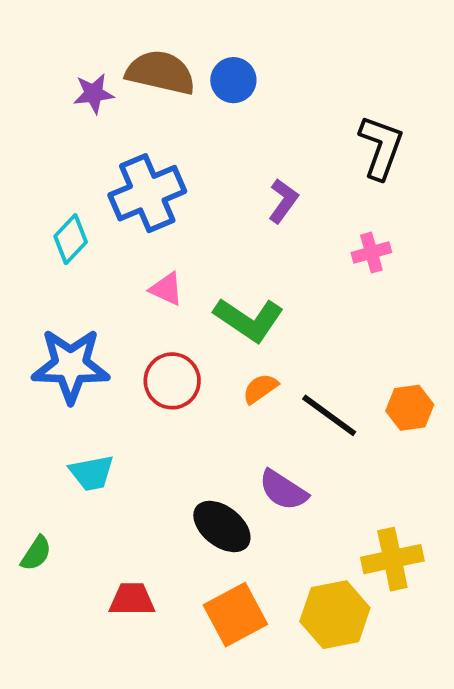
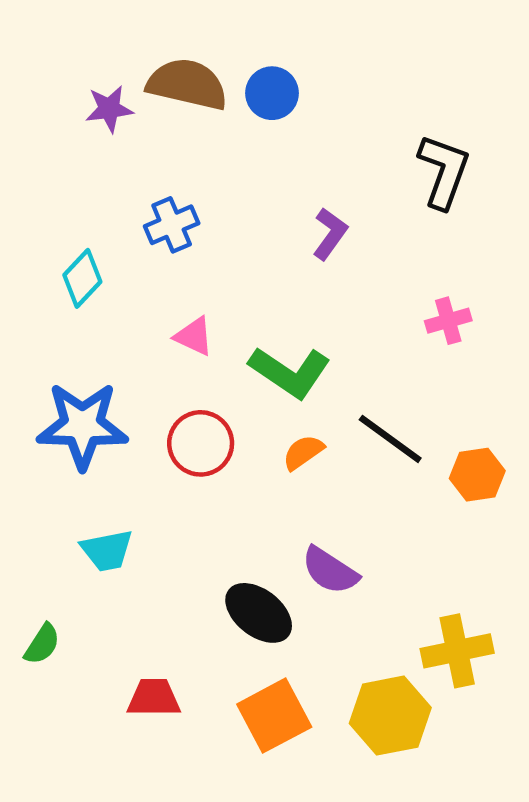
blue cross: (147, 193) -> (172, 225), size x0.6
pink cross: (371, 253) -> (448, 321), moved
black line: (329, 415) -> (390, 439), moved

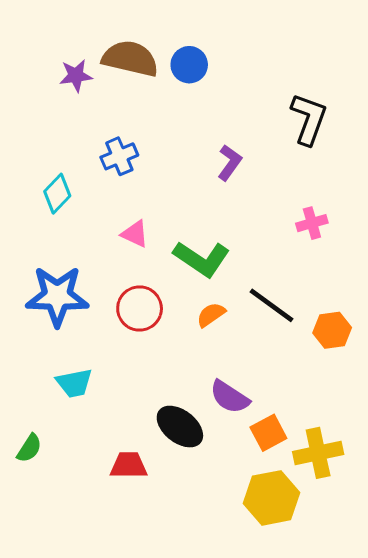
red trapezoid: (154, 698) -> (129, 465), moved
orange square: (274, 716) -> (268, 433), moved, size x0.7

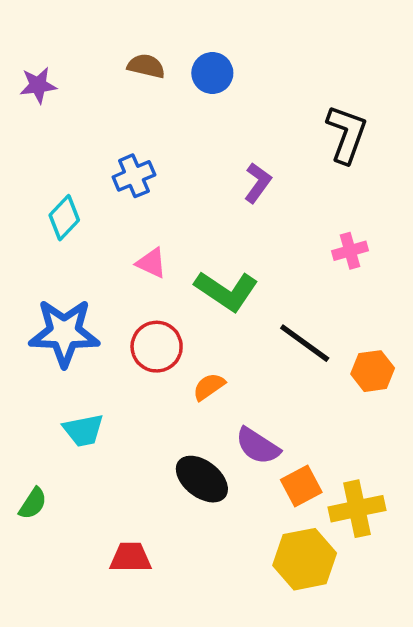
brown semicircle: (130, 59) -> (146, 66), size x0.6
purple star: (76, 76) -> (38, 85), moved
orange semicircle: (211, 315) -> (209, 387), moved
red trapezoid: (129, 465) -> (130, 557), moved

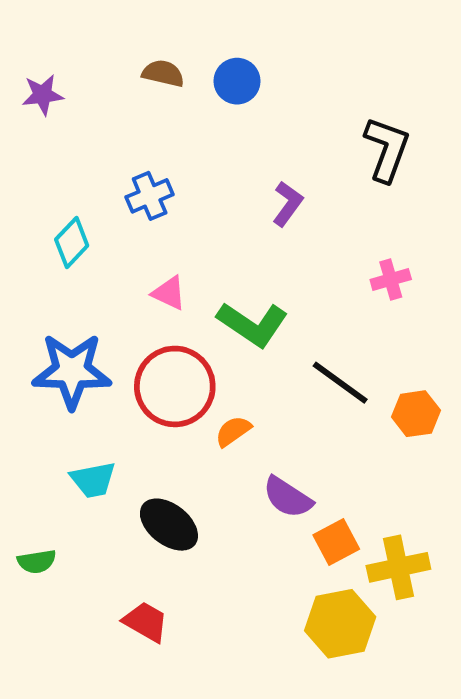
red circle: (157, 347) -> (175, 386), size x1.4
black ellipse: (202, 479) -> (169, 525), moved
green semicircle: (33, 503) -> (37, 561), turned 48
red trapezoid: (130, 557) -> (146, 622), turned 30

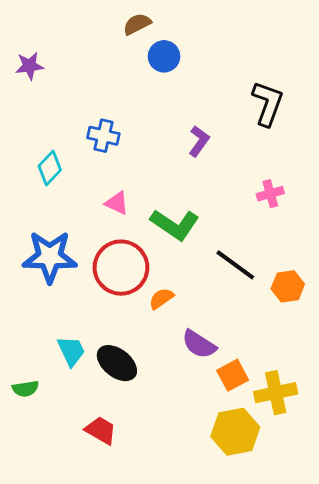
brown semicircle: (163, 73) -> (137, 24), moved, turned -40
blue cross: (150, 196) -> (103, 136), turned 36
cyan trapezoid: (93, 480) -> (71, 351), moved, turned -104

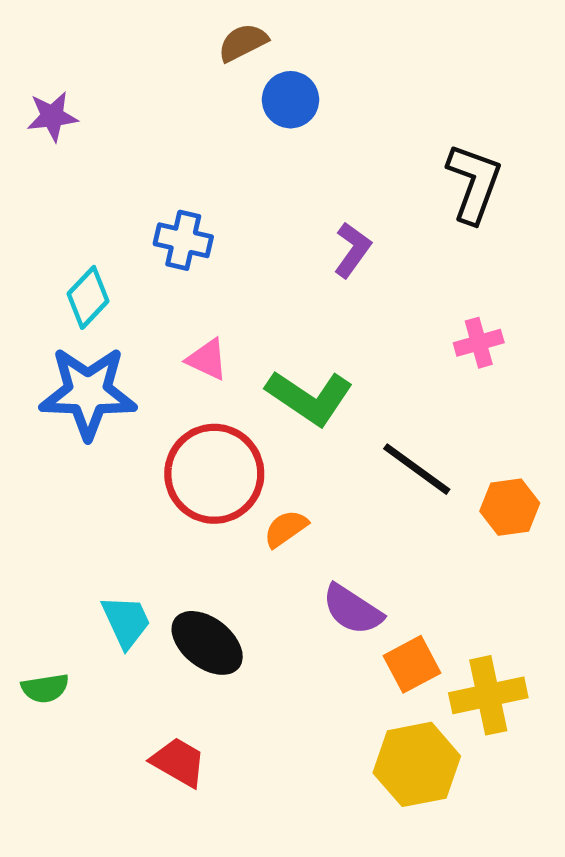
blue star: (50, 257) -> (88, 393), moved

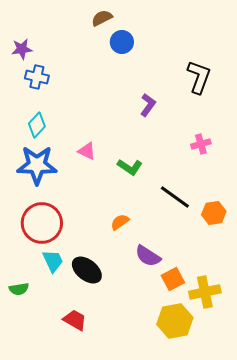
blue cross: (183, 240) -> (37, 77), moved
green L-shape: (310, 398) -> (130, 167), size x0.7
red circle: (214, 474) -> (42, 223), moved

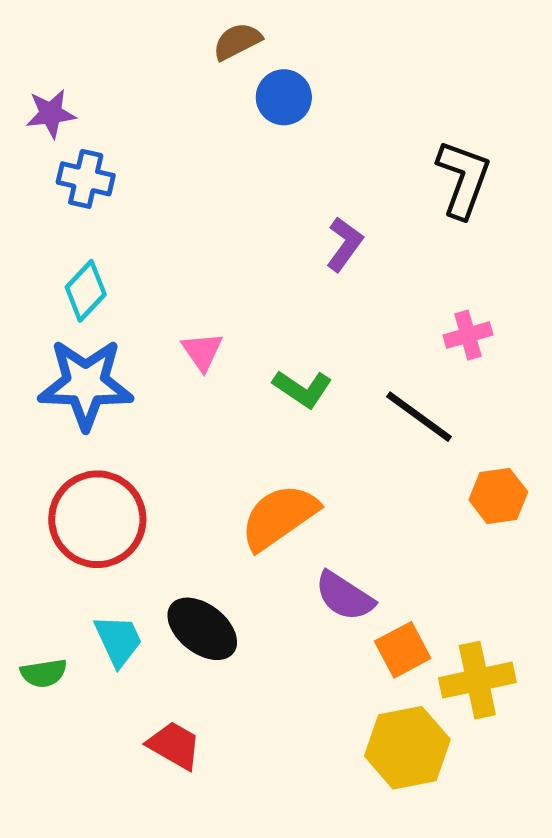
pink triangle: (87, 151) -> (202, 351), turned 30
black line: (175, 197) -> (419, 417), moved
orange semicircle: (120, 222) -> (279, 517), size x1.8
cyan trapezoid: (53, 261) -> (118, 640), moved

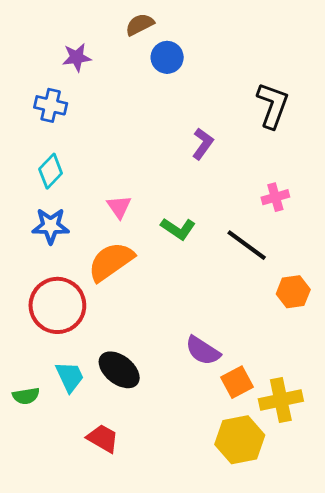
purple star: (51, 114) -> (77, 57), moved
blue star: (86, 384) -> (51, 226), size x0.7
orange semicircle: (279, 517) -> (111, 262), moved

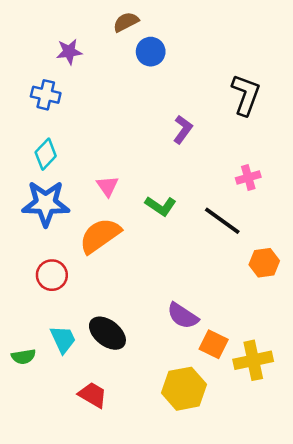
blue star: (51, 226) -> (46, 203), size x1.4
red circle: (57, 305) -> (52, 275), size x0.6
orange square: (237, 382) -> (214, 344), turned -36
yellow hexagon: (240, 440) -> (184, 389), moved

